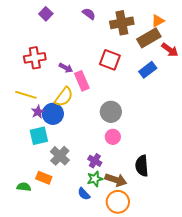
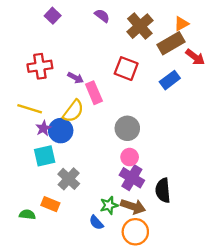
brown cross: (122, 23) -> (140, 26), turned -30
purple cross: (95, 161) -> (132, 178), moved, size x1.5

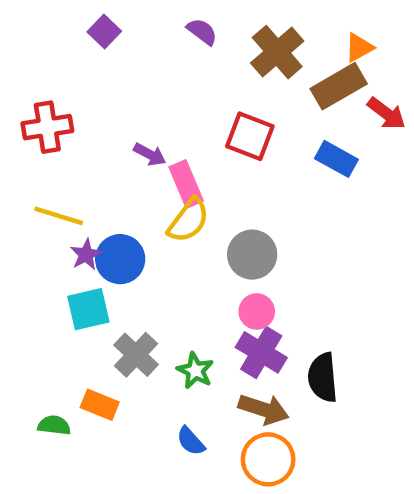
red cross: (40, 66) -> (47, 127), moved
blue rectangle: (170, 80) -> (336, 159), turned 66
yellow semicircle: (73, 111) -> (188, 220), moved
green star: (109, 205) -> (195, 371), moved, turned -30

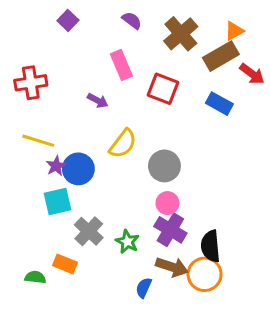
pink rectangle: (186, 184) -> (121, 65), moved
blue semicircle: (191, 441) -> (144, 288), moved, turned 66
orange circle: (268, 459) -> (205, 274), moved

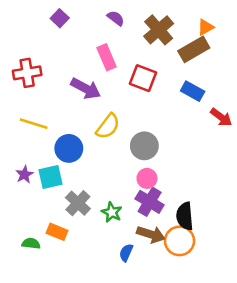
red arrow: (252, 74) -> (221, 117), moved
purple arrow: (98, 101) -> (86, 89), size x1.6
purple star: (56, 166) -> (25, 174), moved

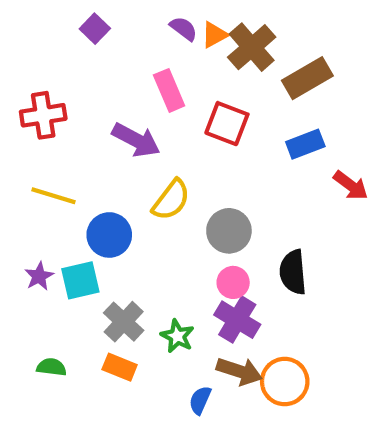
orange triangle: (206, 27) -> (215, 35), moved
blue rectangle: (193, 91) -> (305, 144), turned -50
black semicircle: (185, 216) -> (293, 272), moved
orange rectangle: (57, 232) -> (120, 367), moved
green semicircle: (31, 244) -> (51, 367), moved

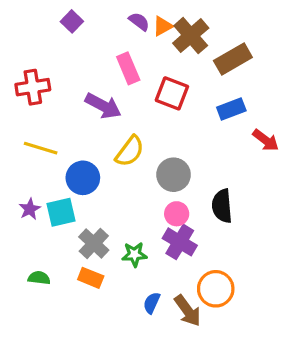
green star: (177, 336) -> (134, 254), turned -30
brown arrow: (239, 371) -> (188, 311), moved, turned 36

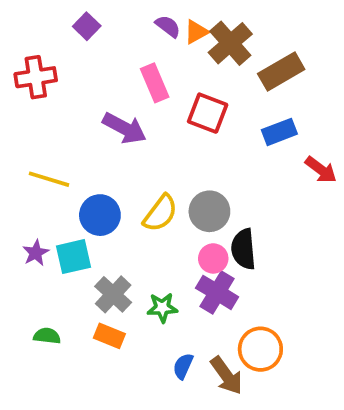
red cross: (33, 87) -> (36, 77), moved
yellow semicircle: (130, 151) -> (160, 213), moved
black semicircle: (222, 206) -> (243, 249), moved

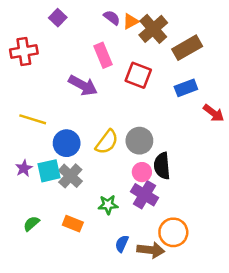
gray cross: (113, 294) -> (70, 176), moved
green semicircle: (47, 336) -> (31, 224), turned -48
brown arrow: (226, 376) -> (151, 250), turned -48

